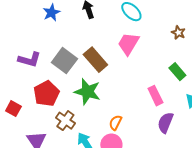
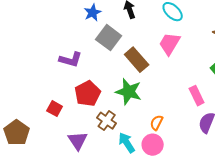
gray square: (64, 61) -> (109, 38), moved

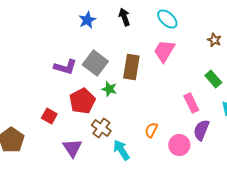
gray square: (109, 38) -> (95, 63), moved
brown rectangle: (137, 60) -> (131, 67), turned 50
green star: (129, 92) -> (109, 89), moved, size x0.6
pink circle: (153, 145) -> (179, 145), moved

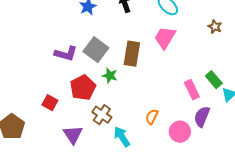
green rectangle: (213, 79) -> (214, 80), moved

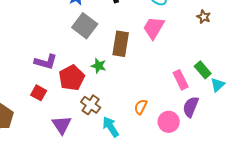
gray square: (96, 50) -> (85, 26), moved
purple L-shape: (66, 54) -> (46, 62), moved

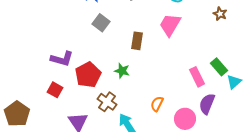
gray square: (85, 26) -> (101, 23), size x0.7
brown rectangle: (121, 44) -> (137, 41), size x0.7
green star: (99, 66) -> (122, 71), moved

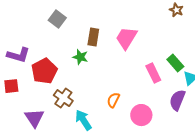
pink trapezoid: (170, 25) -> (126, 38), moved
green star: (122, 71) -> (80, 57), moved
red square: (55, 90) -> (11, 86), turned -35
purple semicircle: (207, 104) -> (177, 100), moved

